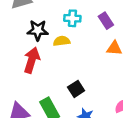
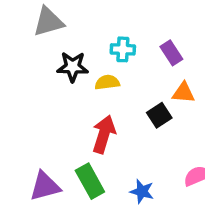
red arrow: (32, 60) -> (104, 134), moved
black square: (76, 89) -> (159, 115), moved

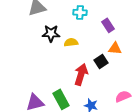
cyan cross: (123, 49) -> (80, 12), moved
red arrow: (104, 134) -> (81, 74), moved

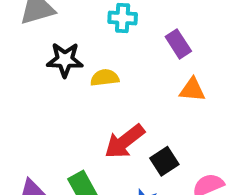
black square: (101, 61) -> (164, 161), moved
red arrow: (81, 74) -> (125, 141), turned -145

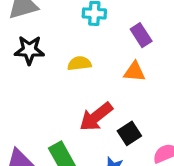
black star: (65, 60) -> (29, 50), moved
orange triangle: (192, 90) -> (134, 72), moved

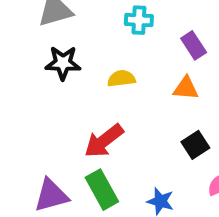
red arrow: (96, 117) -> (104, 141), moved
black square: (129, 133) -> (195, 145), moved

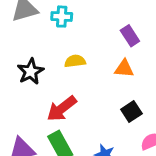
cyan cross: (139, 20) -> (62, 17), moved
black star: (63, 63) -> (31, 71), moved, turned -30

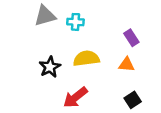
yellow semicircle: (75, 61) -> (86, 58), size x1.5

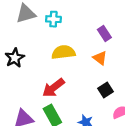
orange triangle: (127, 65) -> (100, 58), turned 32
black star: (50, 67) -> (15, 58), moved

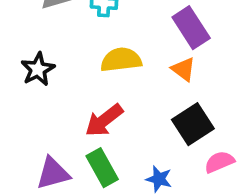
purple rectangle: (104, 34) -> (191, 28), size x1.5
black square: (105, 90) -> (193, 124), size x1.5

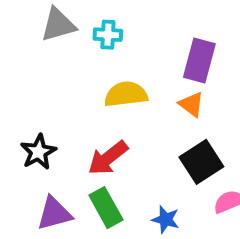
purple rectangle: (191, 28) -> (199, 61), turned 48
black star: (38, 69) -> (38, 152), moved

